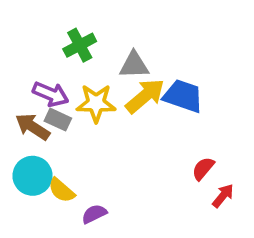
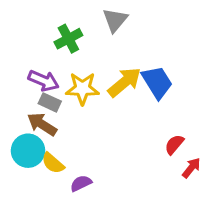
gray triangle: (134, 65) -> (115, 20), moved, turned -48
blue trapezoid: (183, 96) -> (157, 82), turned 39
brown arrow: (33, 127) -> (42, 124), moved

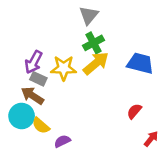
green cross: (68, 39) -> (94, 43), moved
purple arrow: (44, 81) -> (34, 62), turned 95
blue trapezoid: (157, 82) -> (140, 63), moved, turned -44
red arrow: (191, 168) -> (151, 139), moved

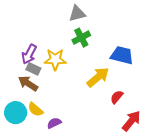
gray triangle: (89, 15) -> (77, 14), turned 36
yellow arrow: (96, 63) -> (98, 77), moved
cyan circle: (22, 116) -> (16, 113), moved
red arrow: (151, 139) -> (131, 121), size x1.5

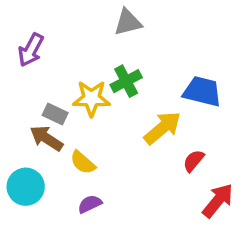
green cross: (81, 38) -> (126, 81), moved
purple arrow: (29, 54) -> (31, 50), moved
yellow semicircle: (35, 109) -> (83, 162), moved

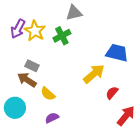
green cross: (126, 81) -> (62, 36), moved
yellow star: (91, 98) -> (35, 31), moved, turned 30

